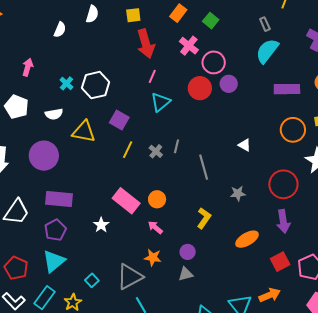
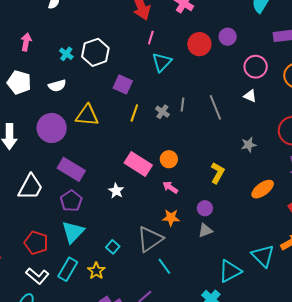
pink circle: (214, 62) -> (256, 67), moved
yellow triangle: (84, 132) -> (87, 115), moved
gray line: (204, 167) -> (215, 107), moved
purple rectangle: (59, 199) -> (71, 169), turned 32

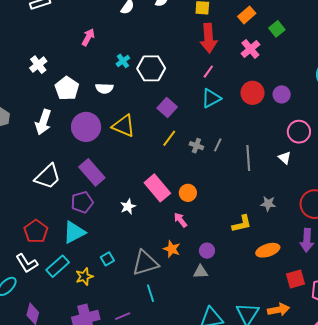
white pentagon: (19, 82) -> (67, 88), moved
gray cross: (162, 112) -> (196, 146), turned -32
yellow L-shape: (218, 173) -> (242, 224), moved, turned 30

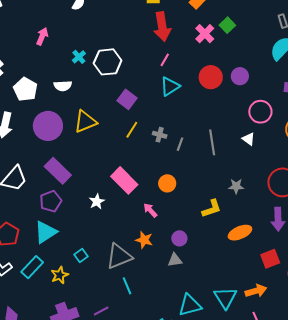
green square: (277, 29) -> (227, 25), moved
yellow triangle: (124, 126) -> (85, 122), turned -40
gray line: (218, 145) -> (180, 144), moved
orange circle: (188, 193) -> (167, 183), moved

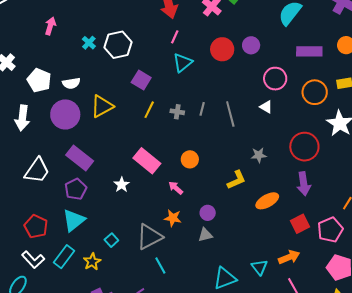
white semicircle: (63, 86) -> (71, 83), moved
gray line: (180, 144) -> (202, 109), moved
cyan triangle: (225, 298) -> (259, 267), size x0.7

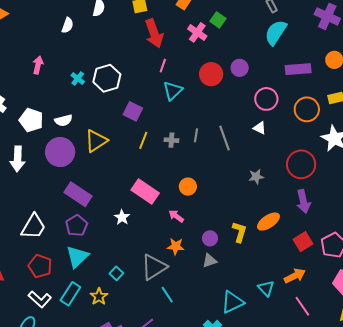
white trapezoid: (37, 170) -> (33, 227), moved
yellow L-shape: (237, 180) -> (239, 232), moved, turned -45

